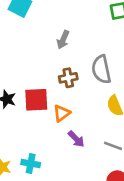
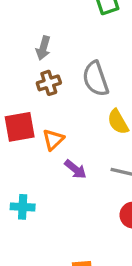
brown cross: (68, 78) -> (49, 83), moved

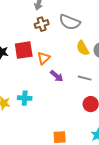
gray semicircle: (96, 79) -> (70, 22), turned -50

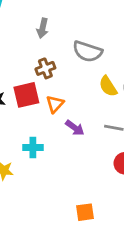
brown cross: (42, 24) -> (45, 68), moved
cyan cross: (25, 98) -> (33, 148), moved

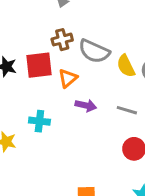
gray semicircle: (87, 51) -> (94, 51), moved
purple arrow: (75, 128) -> (86, 105), turned -30

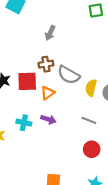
yellow semicircle: (126, 66) -> (91, 88), turned 35
purple arrow: (86, 105) -> (48, 119), moved

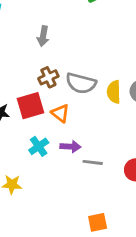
orange triangle: (48, 93) -> (60, 113), turned -32
gray line: (89, 120) -> (93, 162), moved
cyan cross: (24, 123) -> (39, 146), moved, turned -32

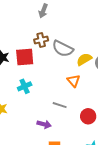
yellow semicircle: (114, 92) -> (84, 59), turned 49
orange triangle: (60, 113) -> (74, 81), moved
purple arrow: (70, 147) -> (44, 124), moved

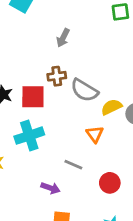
cyan cross: (25, 86) -> (29, 136), size x1.5

